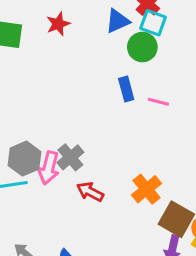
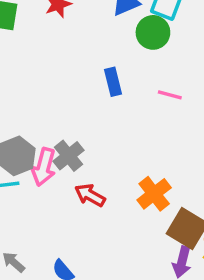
blue rectangle: (126, 89) -> (113, 82), moved

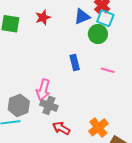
gray cross: (69, 156) -> (49, 105), turned -30
pink arrow: (44, 167) -> (43, 90), moved

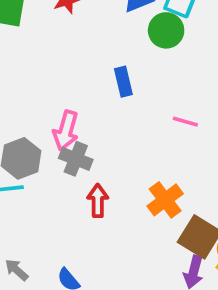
pink line: (108, 70) -> (185, 122), moved
red arrow: (61, 128) -> (98, 201), turned 60

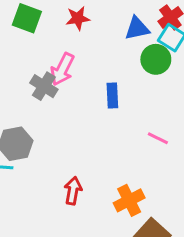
pink arrow: (66, 131) -> (62, 69), moved
gray cross: (76, 159) -> (44, 86), moved

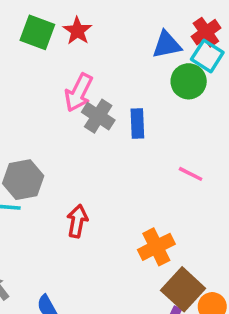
red star: (78, 18) -> (77, 31), moved, turned -30
gray cross: (44, 86) -> (98, 116), moved
red arrow: (73, 191) -> (77, 221), moved

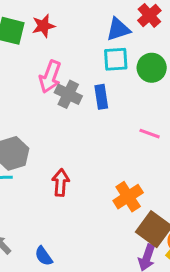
red star: (77, 31) -> (43, 26), turned 30
cyan square: (207, 56) -> (116, 59), moved, turned -30
green circle: (189, 81) -> (152, 68), moved

